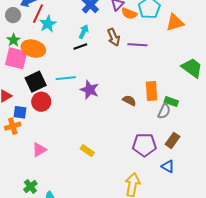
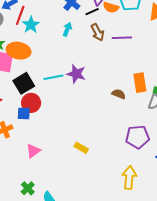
black line: (80, 47) -> (92, 12), moved
purple star: (90, 90) -> (76, 74), moved
blue square: (20, 112) -> (24, 113), moved

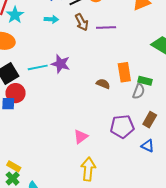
cyan arrow: (67, 29) -> (51, 19), turned 72
yellow rectangle: (81, 148) -> (14, 166), moved
pink triangle: (33, 151) -> (81, 137), moved
yellow arrow: (129, 178) -> (88, 169), moved

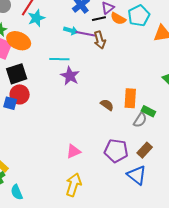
purple line: (106, 27) -> (85, 34), moved
cyan line: (38, 67) -> (59, 59), moved
blue triangle: (148, 146) -> (137, 175), size x1.5

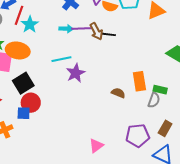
black line: (99, 19) -> (109, 34), moved, turned 32
purple star: (70, 76) -> (76, 73), turned 30

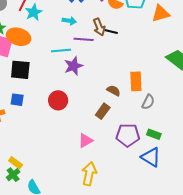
purple line: (81, 29) -> (84, 39), moved
black square: (23, 83) -> (20, 70), turned 30
green rectangle: (160, 90) -> (154, 134), moved
red circle: (31, 103) -> (58, 100), moved
brown rectangle: (165, 128) -> (103, 111), moved

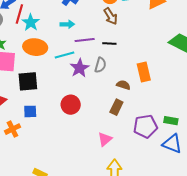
brown arrow: (99, 27) -> (111, 16), moved
black line: (111, 31) -> (109, 44), moved
orange ellipse: (19, 37) -> (35, 47), moved
gray semicircle: (148, 102) -> (100, 65), moved

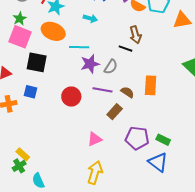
brown arrow: (111, 16) -> (135, 35), moved
purple line: (85, 40) -> (103, 90), moved

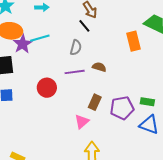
black line: (125, 49) -> (84, 26), turned 48
purple star: (90, 64) -> (23, 44), moved
orange rectangle: (151, 85) -> (134, 41), moved
brown rectangle: (115, 112) -> (95, 102), moved

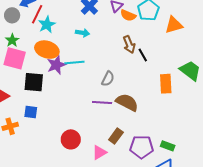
black line: (84, 26) -> (143, 55), moved
brown semicircle: (99, 67) -> (127, 102), size x1.6
red circle: (47, 88) -> (71, 139), moved

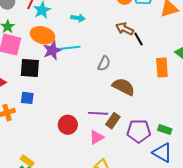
brown arrow: (129, 44) -> (125, 29), turned 138
purple line: (102, 103) -> (98, 113), moved

